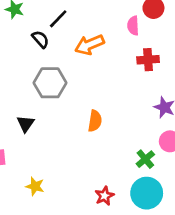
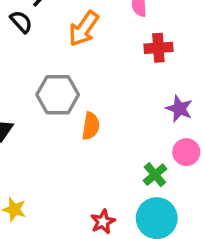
orange arrow: (89, 45) -> (84, 29), turned -32
gray hexagon: (50, 83) -> (58, 95), moved

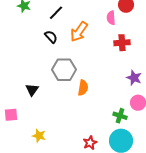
black semicircle: (21, 22) -> (51, 37), moved
green cross: (155, 175) -> (120, 116), turned -32

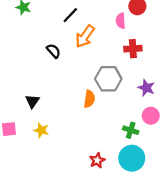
black line: (56, 13) -> (70, 15), moved
black semicircle: (51, 37) -> (54, 51), moved
gray hexagon: (64, 70) -> (108, 79), moved
yellow star: (39, 136) -> (41, 130), moved

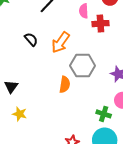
pink semicircle: (121, 21) -> (84, 11), moved
orange arrow: (85, 36) -> (61, 42), moved
red cross: (133, 49) -> (100, 24), moved

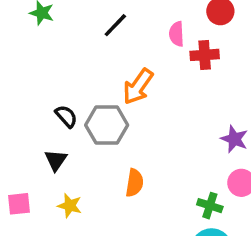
black semicircle: (31, 39) -> (66, 116), moved
gray hexagon: (83, 66) -> (107, 125), moved
orange semicircle: (65, 84) -> (135, 183), moved

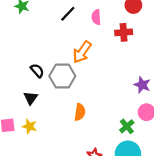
pink semicircle: (177, 34) -> (96, 17), moved
yellow star: (70, 206) -> (30, 126), moved
green cross: (210, 206) -> (127, 126), turned 32

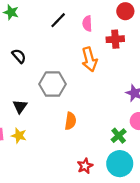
orange arrow: (82, 52) -> (89, 59), moved, turned -50
black semicircle: (37, 71) -> (19, 56), moved

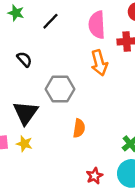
black line: (58, 20) -> (50, 21), moved
pink semicircle: (87, 24) -> (97, 25), size x1.6
black triangle: (20, 106) -> (26, 113), size x1.6

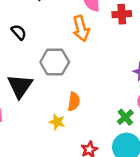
orange arrow: (99, 63) -> (81, 29), moved
yellow star: (24, 144) -> (57, 122), moved

